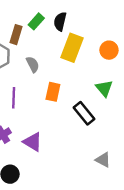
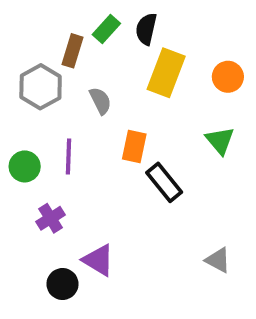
black rectangle: (84, 113) -> (164, 182), moved
purple triangle: (33, 142) -> (98, 260), moved

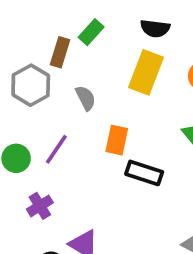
black semicircle: (146, 29) -> (155, 28), moved, turned -96
purple line: (68, 156) -> (56, 149), turned 32
black rectangle: (164, 182) -> (144, 173), turned -33

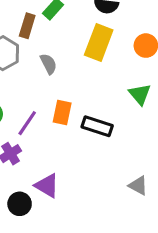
orange rectangle: (117, 140) -> (62, 113), moved
purple line: (56, 149) -> (27, 123), moved

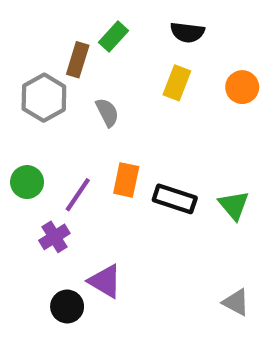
yellow rectangle: (99, 43) -> (177, 83), size x0.7
green triangle: (140, 94) -> (234, 205), moved
gray triangle: (138, 186) -> (236, 302), moved

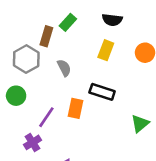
green circle: (27, 182) -> (16, 96), moved
black rectangle: (175, 199) -> (102, 92), moved
green triangle: (234, 205) -> (140, 123), turned 30

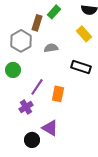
yellow rectangle: (106, 50) -> (84, 34), turned -63
gray semicircle: (64, 68) -> (51, 48), turned -72
orange rectangle: (75, 108) -> (58, 94), moved

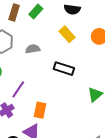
brown rectangle: (37, 23) -> (14, 13), moved
orange rectangle: (58, 94) -> (40, 110), moved

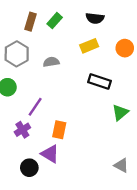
yellow rectangle: (67, 34) -> (89, 46), turned -70
black rectangle: (64, 69) -> (99, 81), moved

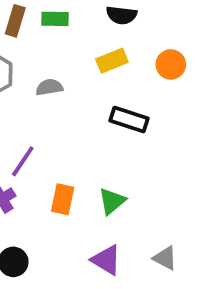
green rectangle: (55, 21) -> (55, 19), turned 49
green triangle: (120, 113) -> (112, 201), moved
purple triangle: (50, 154) -> (106, 260), moved

